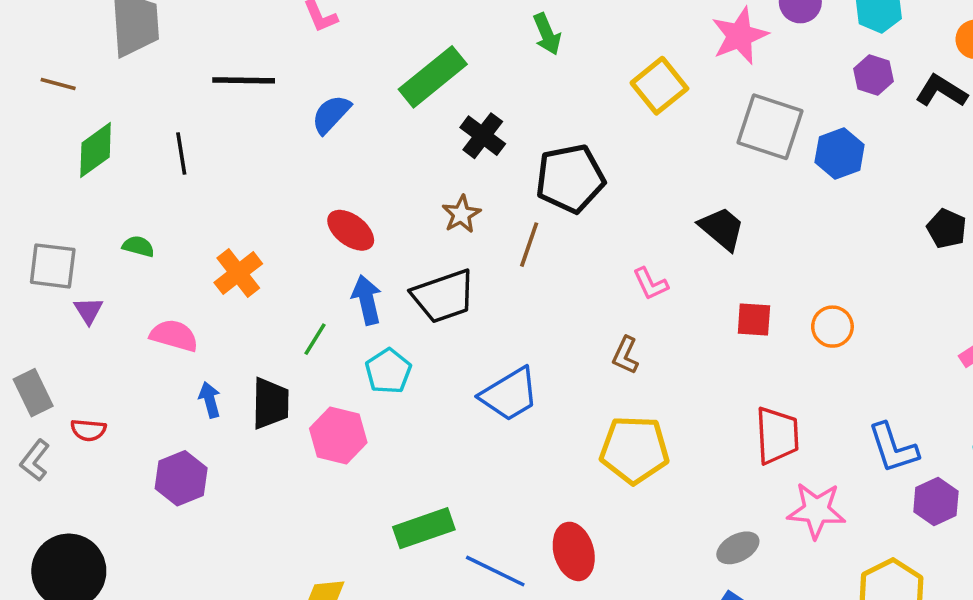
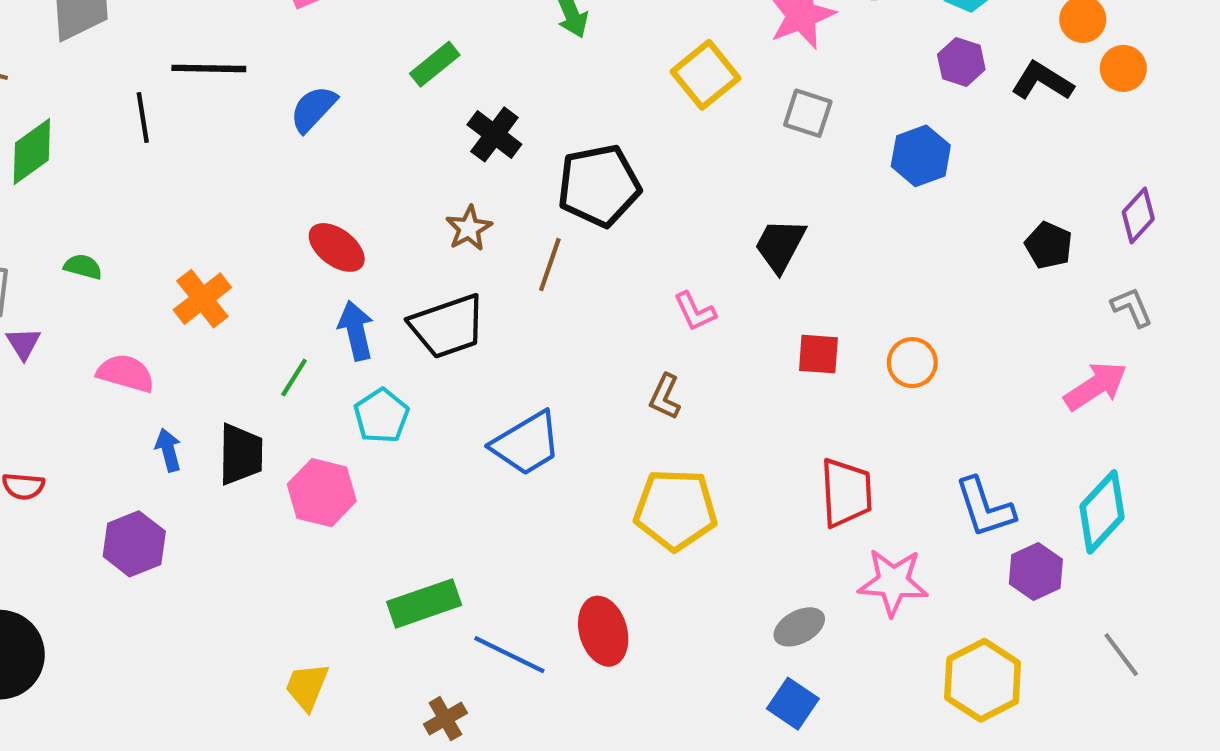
green rectangle: (433, 77) -> (435, 64), size x0.6
gray square: (770, 127) -> (808, 113), moved, size x0.6
black line: (181, 154) -> (143, 117), moved
black trapezoid: (722, 228) -> (780, 245), turned -102

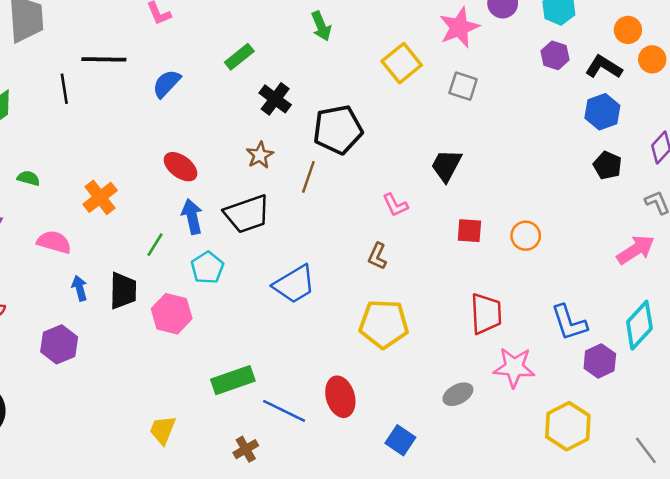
blue hexagon: (921, 156) -> (602, 112), moved
gray line: (1121, 655) -> (646, 450), moved
blue square: (793, 704) -> (400, 440), moved

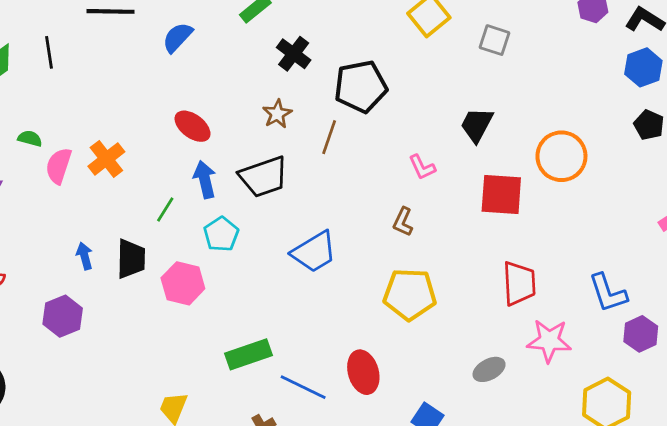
black line: (64, 89) -> (49, 52), moved
red square: (469, 231) -> (501, 195), size x1.6
orange circle: (526, 236) -> (561, 156), moved, size x1.6
pink semicircle: (54, 242) -> (59, 166), moved, turned -88

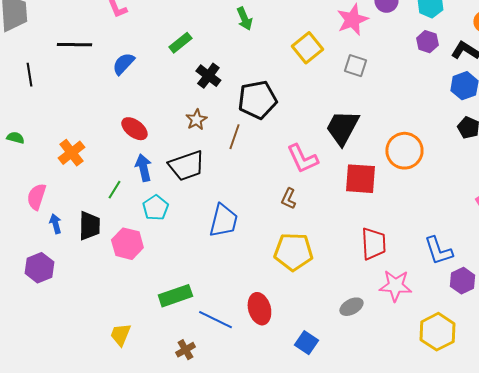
black trapezoid: (477, 125) -> (342, 128), size x1.4
pink semicircle: (59, 166) -> (36, 197), moved
pink L-shape: (422, 167) -> (302, 159), size x1.6
blue trapezoid: (314, 252) -> (223, 221), turned -45

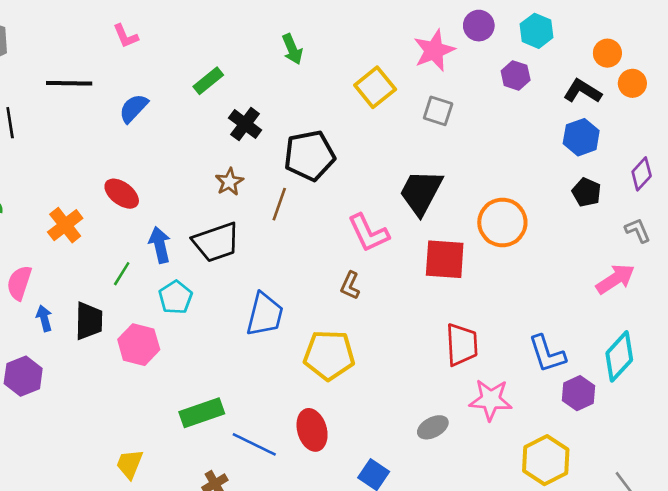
purple hexagon: (427, 42) -> (516, 75), moved
red ellipse: (134, 129) -> (122, 194), moved
yellow pentagon: (293, 252) -> (329, 355), moved

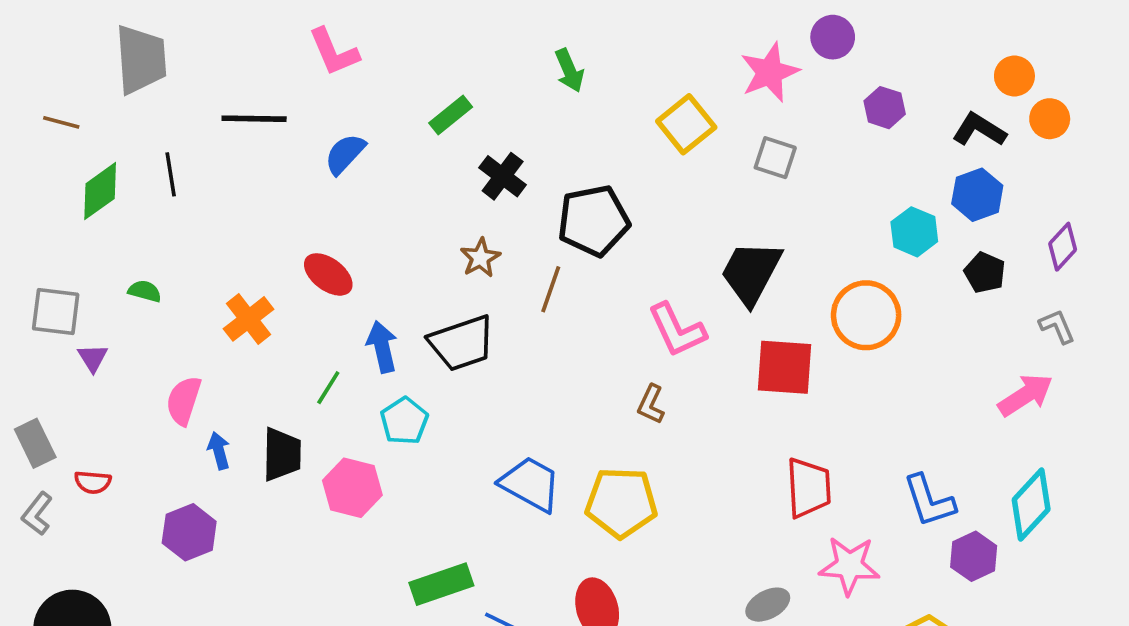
cyan hexagon: (537, 31) -> (914, 232), moved
pink L-shape: (126, 36) -> (334, 52), size x1.4
blue trapezoid: (265, 314) -> (530, 484), moved, turned -75

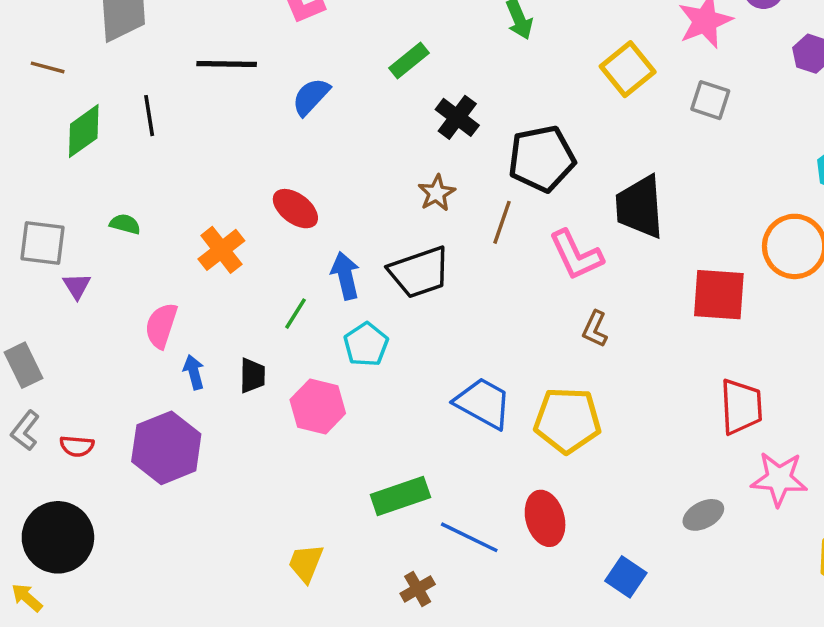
black trapezoid: (751, 273) -> (640, 207), moved, turned -32
pink L-shape: (677, 330) -> (576, 255), moved
black trapezoid: (282, 454) -> (252, 376), size x0.7
red semicircle: (93, 482) -> (77, 446), moved
purple hexagon: (189, 532) -> (166, 448), size x1.4

